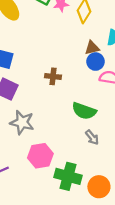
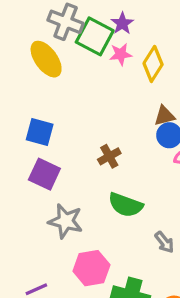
brown cross: (53, 76) -> (109, 156), turned -35
green semicircle: (84, 111) -> (126, 205), moved

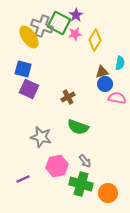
gray cross: (66, 22) -> (42, 26), moved
blue square: (40, 132) -> (23, 69), moved
purple square: (44, 174) -> (29, 89), moved
gray arrow: (164, 242) -> (85, 161), moved

